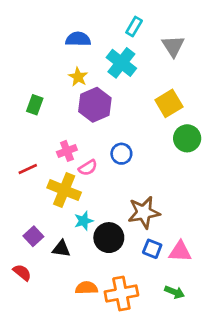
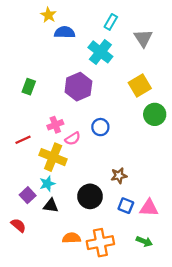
yellow star: (78, 77) -> (48, 15), moved
brown star: (144, 212) -> (119, 176), size x0.6
cyan star: (84, 221) -> (47, 184), moved

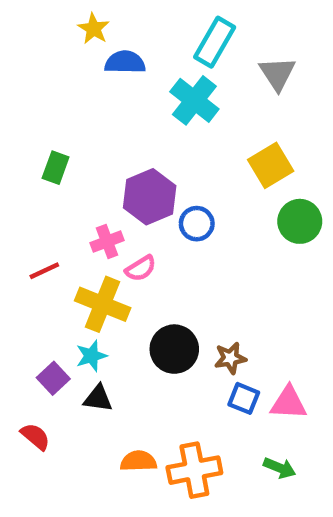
cyan rectangle: (111, 22) -> (215, 42), size x1.5
purple hexagon: (78, 87) -> (150, 197), moved
blue circle: (100, 127) -> (197, 224), moved
brown star: (119, 176) -> (230, 358), moved
black circle: (90, 196) -> (174, 349), moved

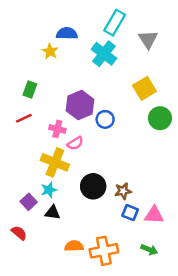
yellow star: (94, 29) -> (50, 51), moved
pink cross: (107, 242) -> (57, 129), turned 35
red line: (44, 271) -> (24, 118), moved

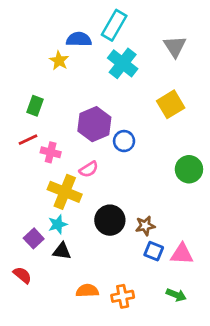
cyan rectangle: (115, 23) -> (114, 25), moved
green circle: (160, 118) -> (189, 169), moved
pink cross: (57, 129) -> (51, 152), moved
orange cross: (104, 251) -> (123, 296), size x0.7

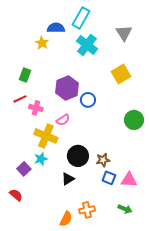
black triangle: (62, 251) -> (68, 179), moved, turned -40
orange semicircle: (87, 291) -> (66, 219), moved, turned 119

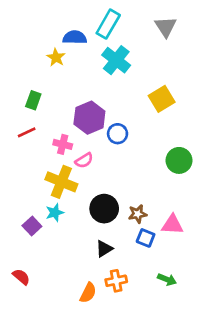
gray triangle: (124, 33) -> (166, 27), moved
pink cross: (36, 108) -> (63, 144), moved
black triangle: (68, 179) -> (104, 249), moved
pink triangle: (129, 180) -> (172, 225), moved
red semicircle: (16, 195) -> (21, 277), moved

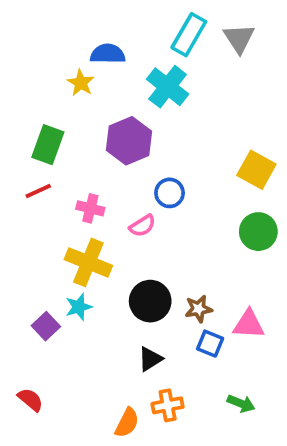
cyan rectangle: (108, 24) -> (189, 35), moved
yellow square: (162, 99) -> (256, 170), moved, turned -30
green rectangle: (33, 100) -> (48, 145), size x1.4
purple hexagon: (89, 118) -> (129, 141), moved
pink semicircle: (84, 160) -> (142, 226), moved

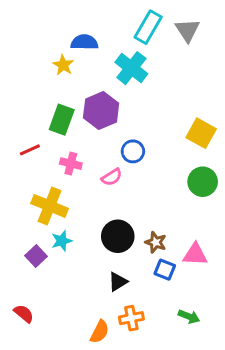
green rectangle: (48, 145) -> (62, 120), moved
yellow cross: (88, 262) -> (50, 206), moved
brown star: (198, 309) -> (156, 242), turned 30

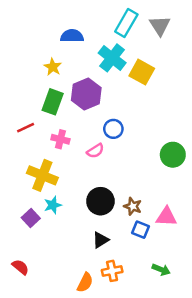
yellow star: (63, 65) -> (53, 67), moved
yellow square: (201, 133) -> (142, 72), moved

